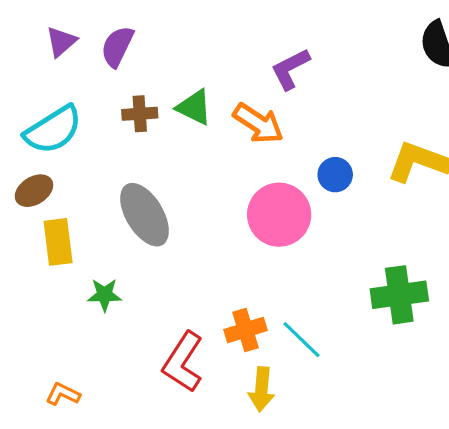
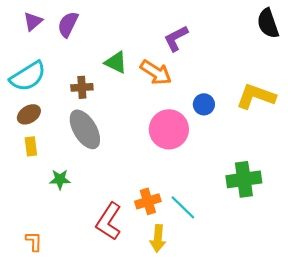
brown cross: (140, 114) -> (82, 87), moved
brown ellipse: (34, 191) -> (29, 114), moved
yellow rectangle: (58, 242) -> (31, 146), size x0.7
orange L-shape: (63, 394) -> (34, 241), turned 65

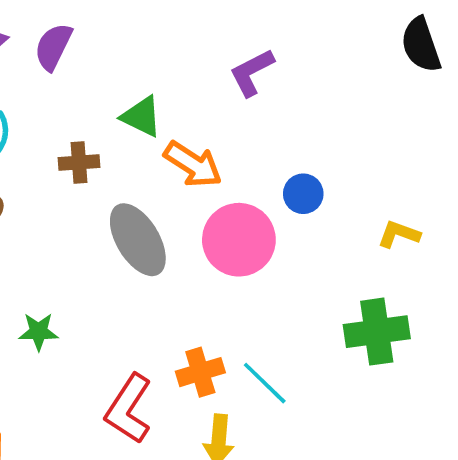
orange arrow: (156, 72) -> (193, 164), moved
yellow L-shape: (256, 96) -> (399, 234), moved, size x0.6
gray ellipse: (85, 129) -> (138, 240), moved

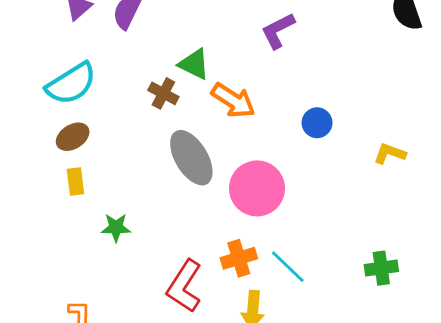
brown cross: (79, 163) -> (163, 93), moved, turned 32
pink circle: (239, 240) -> (257, 188), moved
green cross: (377, 332) -> (381, 268), moved, size x0.7

